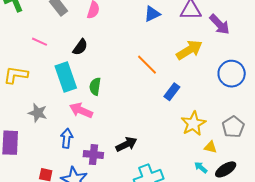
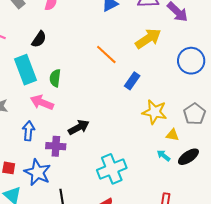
yellow star: (193, 124) -> (155, 112), turned -30
black arrow: (126, 144) -> (79, 127), moved

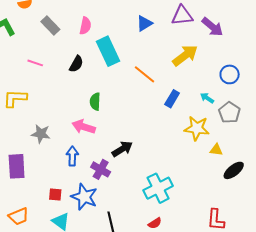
blue circle: (191, 61) -> (230, 74), size x0.7
cyan rectangle: (25, 70) -> (108, 51), moved
gray pentagon: (195, 114) -> (229, 112), moved
purple cross: (56, 146) -> (101, 169), turned 30
cyan arrow: (163, 155) -> (207, 98), moved

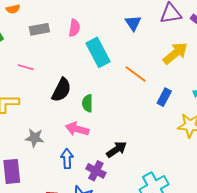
blue triangle: (144, 23) -> (133, 23), turned -30
gray rectangle: (50, 26) -> (39, 29), turned -54
black semicircle: (76, 64) -> (61, 90), moved, size x1.4

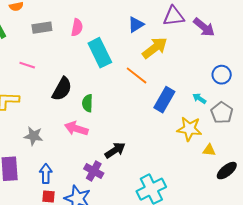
blue triangle: (133, 23) -> (136, 25), turned 30
yellow arrow: (175, 53) -> (155, 48), moved
blue rectangle: (164, 97) -> (164, 100), size x1.4
blue arrow: (67, 159) -> (46, 174), moved

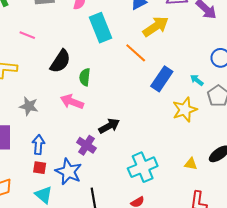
yellow star: (189, 129) -> (185, 110), turned -30
yellow triangle: (209, 150) -> (191, 164), moved

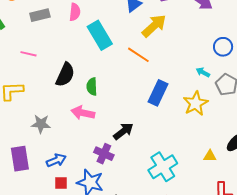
blue rectangle: (162, 79) -> (158, 93), moved
blue arrow: (38, 145) -> (56, 160), turned 72

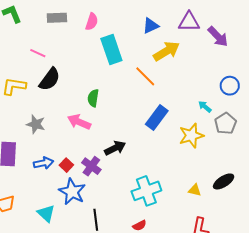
black semicircle: (65, 75) -> (50, 79), moved
red square: (61, 183) -> (66, 165), moved, turned 32

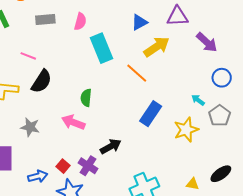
purple arrow: (218, 36) -> (207, 42), moved
blue arrow: (43, 163) -> (38, 176), moved

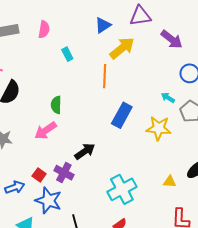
cyan rectangle: (102, 48) -> (67, 54), size x0.5
orange line: (137, 73) -> (105, 76), turned 55
pink arrow: (73, 122) -> (46, 131), turned -50
yellow star: (186, 130) -> (159, 128), turned 30

